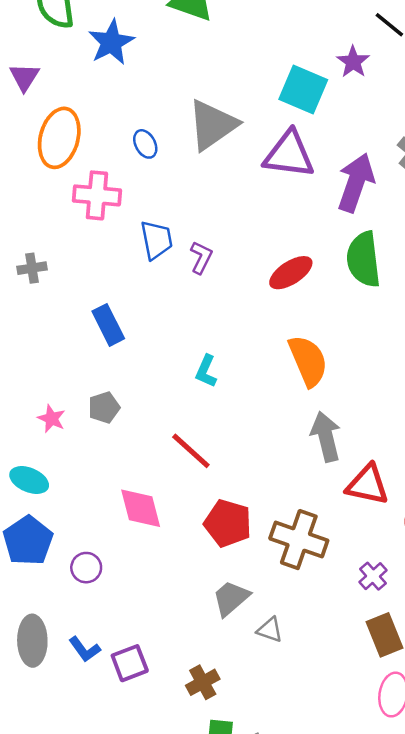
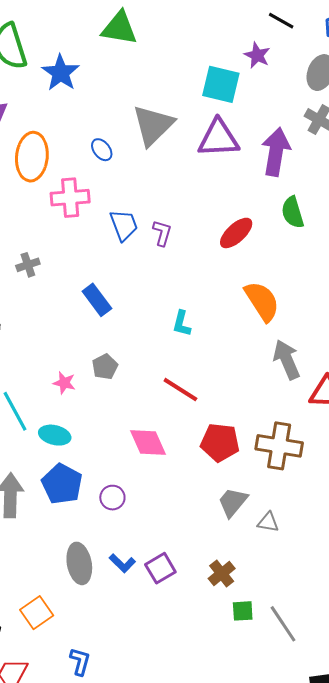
green semicircle: (363, 259) -> (293, 212), size x0.7

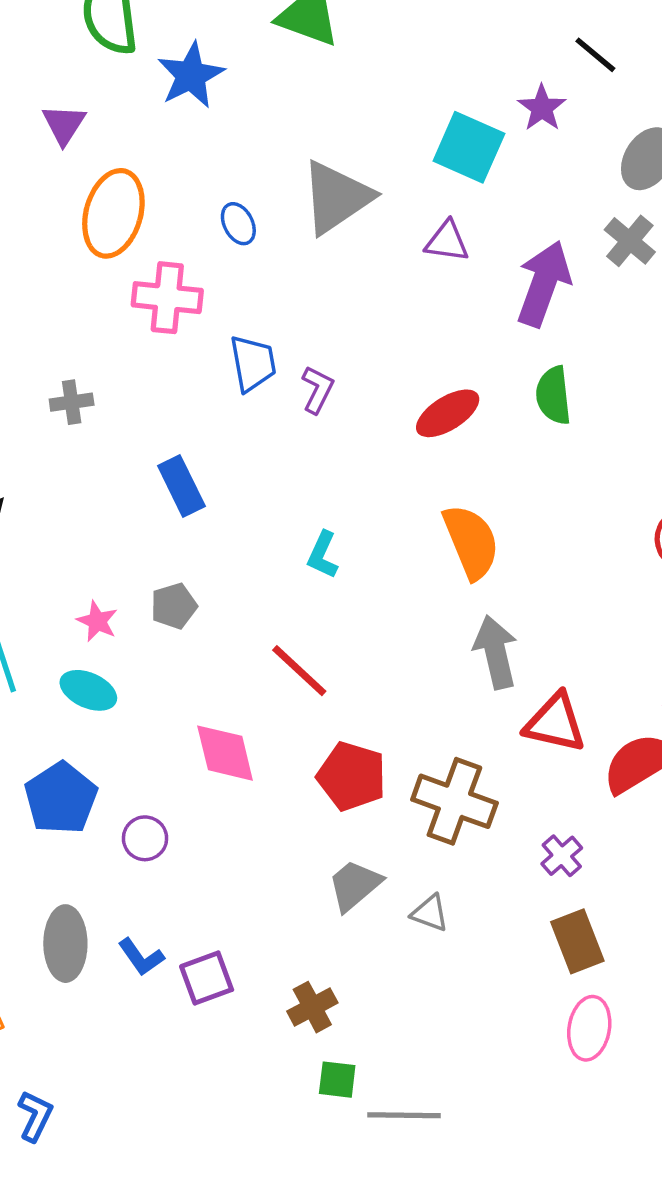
purple triangle: (218, 138) -> (447, 242), size x0.6
cyan ellipse: (55, 435) -> (88, 690), moved
gray triangle: (268, 522) -> (430, 913), moved
gray line: (283, 624) -> (404, 1115), turned -66

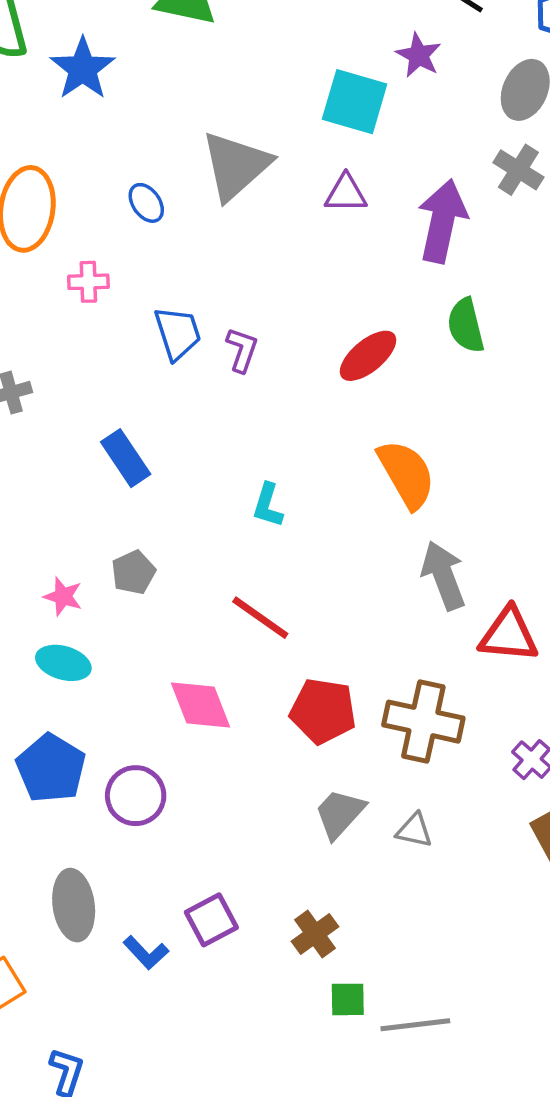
pink cross: (167, 298) -> (88, 282), size x0.6
purple circle: (145, 838) -> (136, 796), size x1.4
blue L-shape: (141, 957) -> (146, 953), moved

